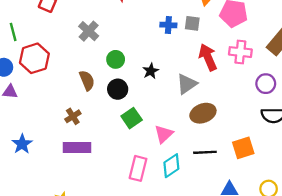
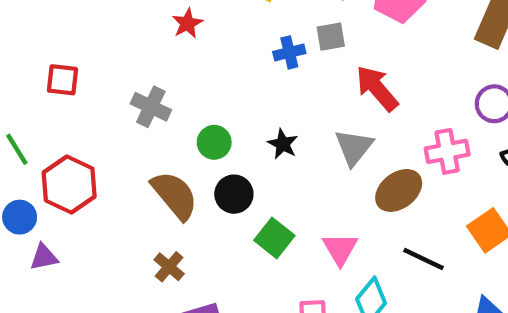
pink cross: (240, 52) -> (447, 151), moved
brown semicircle: (87, 80) -> (175, 195), size x1.4
black line: (205, 152) -> (423, 259), turned 45

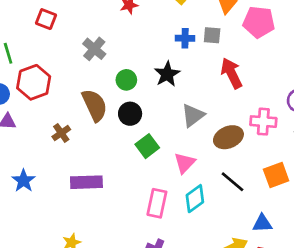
black star: (283, 144) -> (167, 74), moved, size x1.4
gray triangle: (354, 147) -> (193, 115), moved
brown cross: (169, 267) -> (61, 133), moved

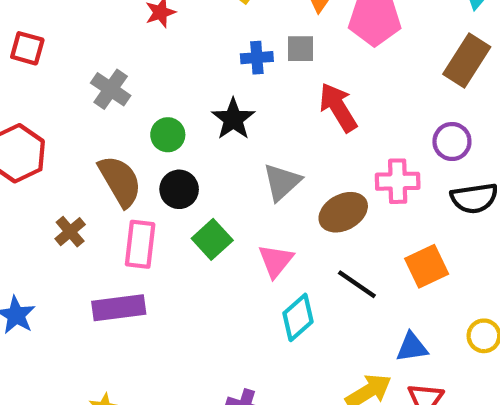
pink rectangle: (157, 203) -> (140, 244), moved

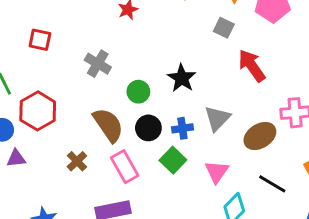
gray square: (301, 49) -> (224, 28), turned 30
blue cross: (257, 58) -> (182, 128), moved
pink rectangle: (140, 244) -> (125, 167), turned -32

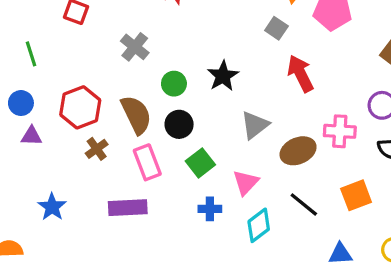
red hexagon: (38, 111) -> (80, 107), moved
blue cross: (182, 128) -> (210, 209), moved

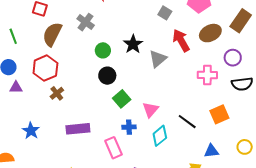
gray cross: (135, 47) -> (86, 22), moved
brown semicircle: (136, 115) -> (52, 34), moved, turned -125
gray triangle: (255, 125) -> (158, 59), moved
brown ellipse: (298, 151) -> (210, 33), moved
pink rectangle: (147, 162) -> (114, 148), moved

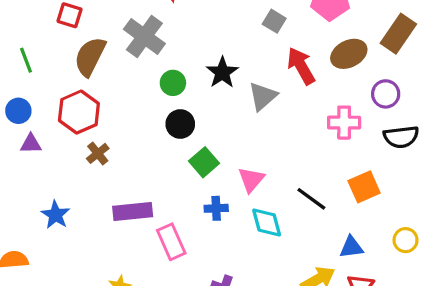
gray cross: (86, 22) -> (144, 36), size x1.4
cyan diamond: (160, 136) -> (267, 222), turned -65
pink rectangle: (114, 148) -> (171, 242), moved

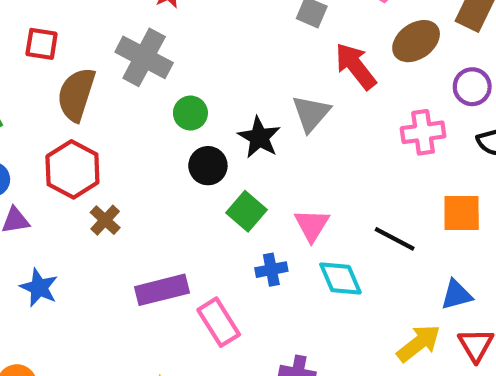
black star: (222, 72) -> (259, 137), moved
orange square: (364, 187) -> (462, 213), turned 32
blue star: (56, 215) -> (39, 288), moved

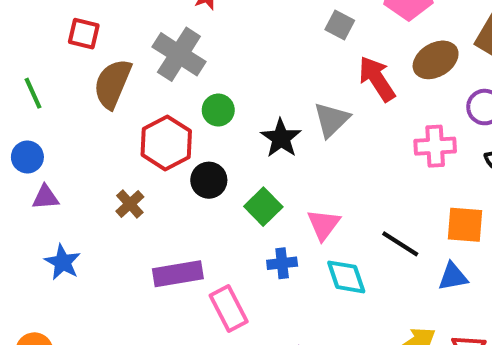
black circle: (208, 166) -> (209, 180), moved
red hexagon: (72, 169) -> (166, 143), moved
blue triangle: (456, 295) -> (453, 277), moved

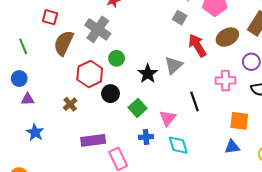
black line: (400, 244) -> (195, 101), moved, turned 36

